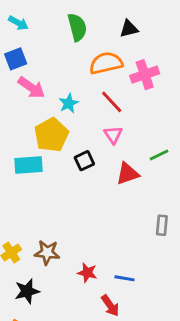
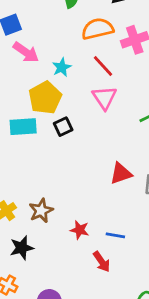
pink triangle: (113, 135) -> (104, 98), size x1.4
black square: (84, 161) -> (63, 127), moved
red triangle: (127, 174) -> (121, 173), moved
brown star: (47, 253) -> (41, 211), turned -30

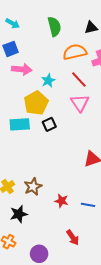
pink arrow: (26, 52) -> (22, 69), turned -30
red arrow: (102, 262) -> (73, 237), moved

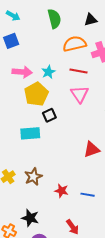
pink arrow: (22, 69) -> (22, 72), moved
red line: (79, 80) -> (79, 71), turned -36
cyan rectangle: (20, 124) -> (30, 133), moved
black star: (19, 214) -> (30, 218), moved, turned 30

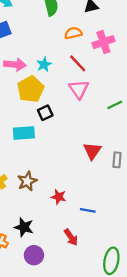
orange semicircle: (75, 44) -> (73, 33), size x0.7
red line: (79, 71) -> (78, 63), turned 36
red triangle: (92, 149) -> (92, 151), turned -36
blue line: (88, 195) -> (88, 210), moved

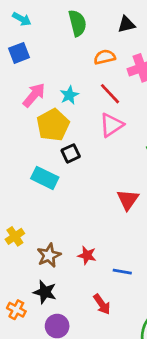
pink arrow: (15, 65) -> (34, 95), turned -55
pink triangle: (79, 89) -> (111, 125), turned 30
cyan rectangle: (24, 133) -> (45, 178), turned 30
brown star: (27, 181) -> (49, 255), moved

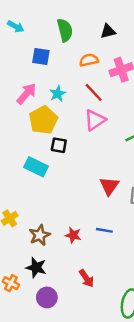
blue square: (19, 53) -> (41, 56), moved, turned 30
black square: (71, 153) -> (59, 145), turned 35
blue line: (122, 272) -> (104, 230), moved

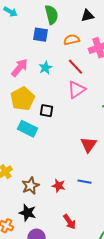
blue square: (41, 56) -> (40, 35), moved
yellow pentagon: (43, 120) -> (22, 99), moved

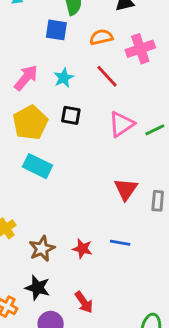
pink triangle: (76, 90) -> (122, 124), moved
black square: (46, 111) -> (71, 115), moved
red arrow: (69, 222) -> (84, 302), moved

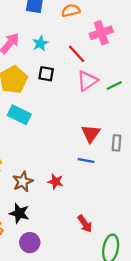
pink cross: (140, 49) -> (101, 33), moved
red line: (107, 76) -> (77, 54), moved
blue line: (120, 243) -> (86, 161), moved
red arrow: (84, 302) -> (85, 224), moved

